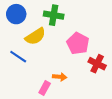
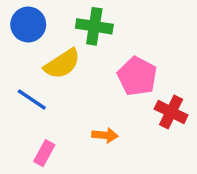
pink rectangle: (45, 88) -> (44, 153), moved

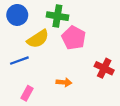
pink pentagon: (137, 76) -> (74, 38), moved
blue line: (32, 100) -> (19, 61), turned -54

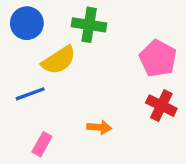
pink pentagon: (74, 38) -> (158, 58), moved

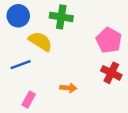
yellow semicircle: (59, 60) -> (40, 41), turned -115

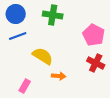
yellow semicircle: (40, 41) -> (43, 56), moved
blue line: (21, 65) -> (18, 36), moved

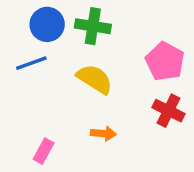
blue circle: (16, 14) -> (47, 24), moved
yellow semicircle: (43, 56) -> (95, 79), moved

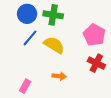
blue line: (31, 63) -> (30, 38), moved, turned -30

